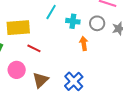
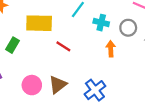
red line: (34, 48) -> (63, 46), moved
pink circle: (17, 70) -> (32, 85), moved

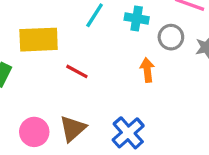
cyan cross: (101, 23) -> (137, 18), moved

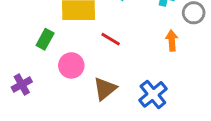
pink circle: (34, 132) -> (71, 65), moved

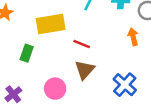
pink circle: (71, 65) -> (55, 89), moved
brown triangle: (105, 89) -> (85, 70), moved

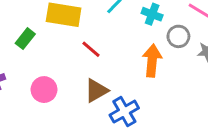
orange arrow: (133, 37) -> (152, 61), size x1.5
brown triangle: (85, 70) -> (96, 91), moved

